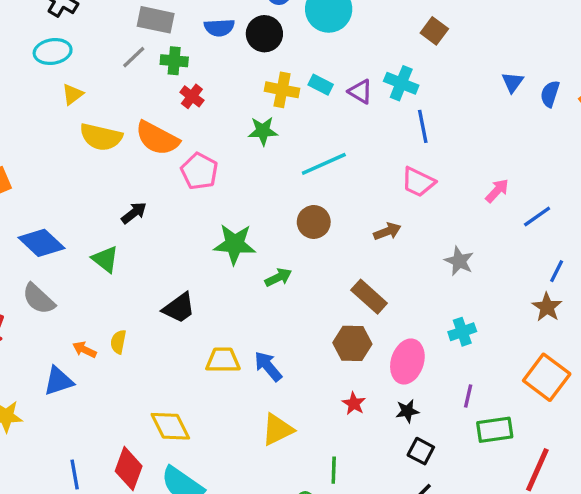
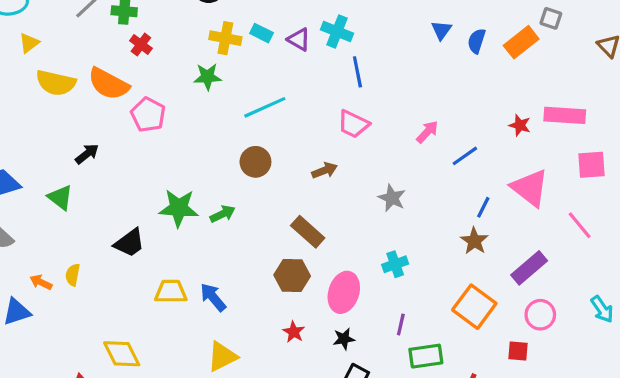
green star: (235, 244) -> (179, 208), moved

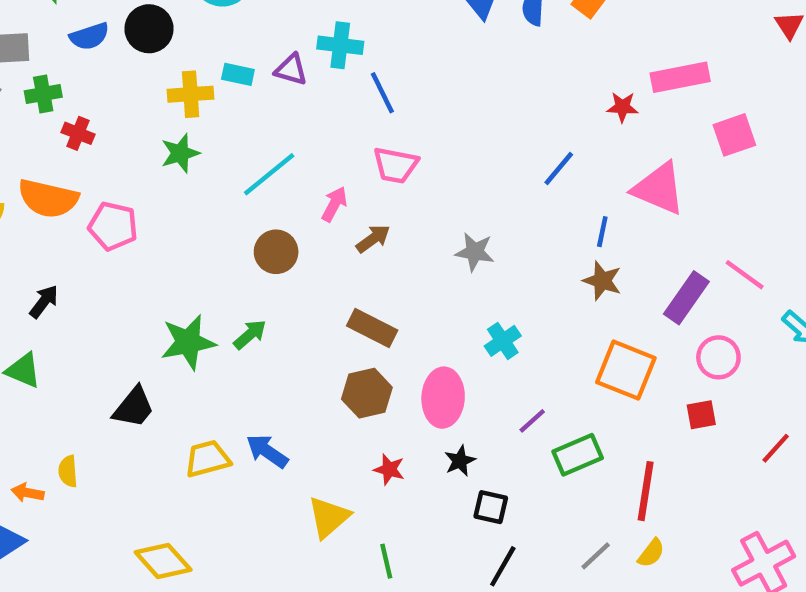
pink arrow: (427, 132) -> (334, 204), moved
pink line: (580, 225) -> (745, 275), moved
purple line: (401, 325) -> (532, 421), turned 50
yellow triangle: (222, 357) -> (329, 517), moved

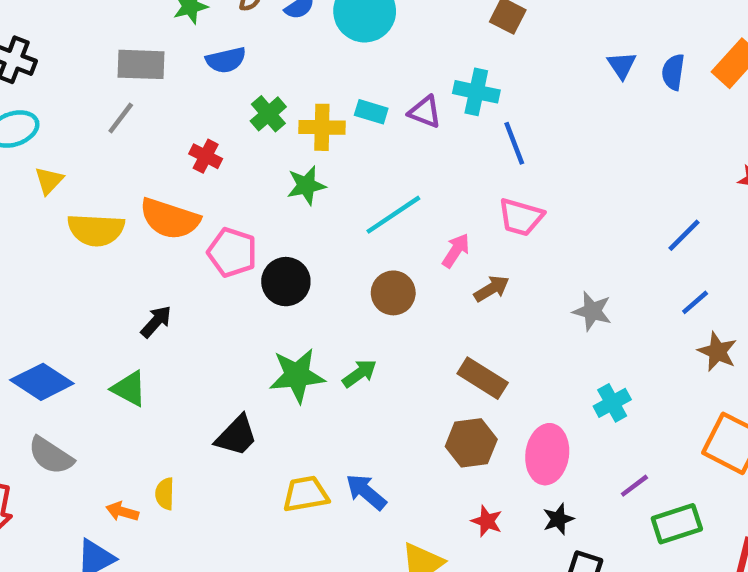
black circle: (149, 29) -> (286, 282), moved
green cross: (43, 94) -> (268, 114), moved, turned -36
blue line: (602, 232) -> (695, 302), moved, turned 32

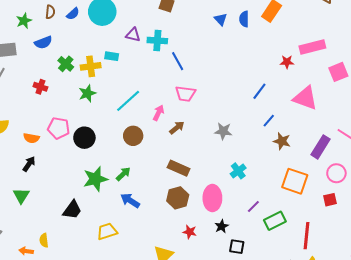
purple triangle: (425, 112) -> (133, 35), moved
orange semicircle: (170, 219) -> (31, 138), moved, size x0.6
green triangle: (129, 389) -> (21, 196), turned 42
blue arrow: (366, 492) -> (130, 201), moved

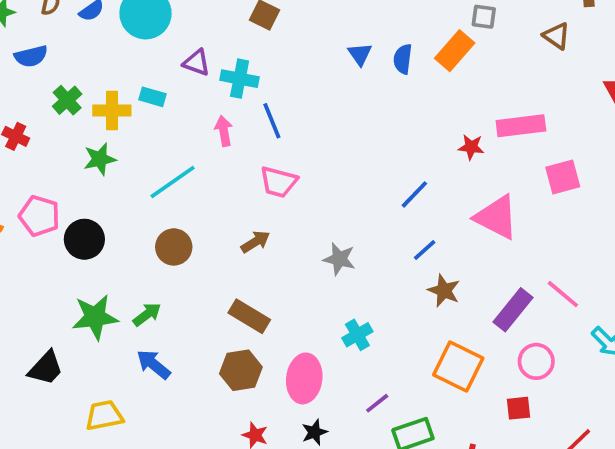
pink arrow: (158, 113) -> (224, 131), moved, turned -42

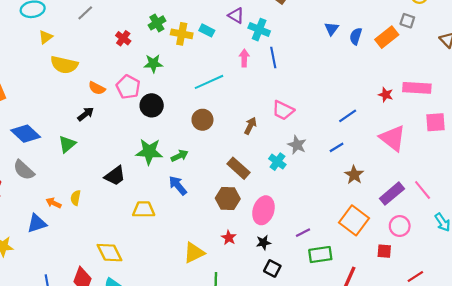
green star: (100, 159) -> (153, 63), moved
pink trapezoid: (279, 182) -> (283, 110), moved
brown arrow: (255, 242) -> (250, 126), turned -42
blue line: (425, 250) -> (337, 147), moved
cyan cross: (357, 335) -> (277, 162), moved, turned -35

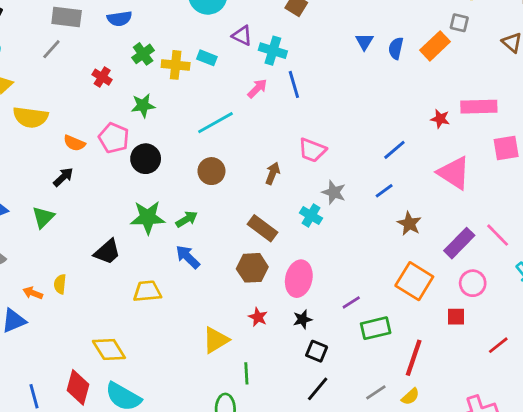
pink arrow: (244, 58) -> (257, 88), turned 49

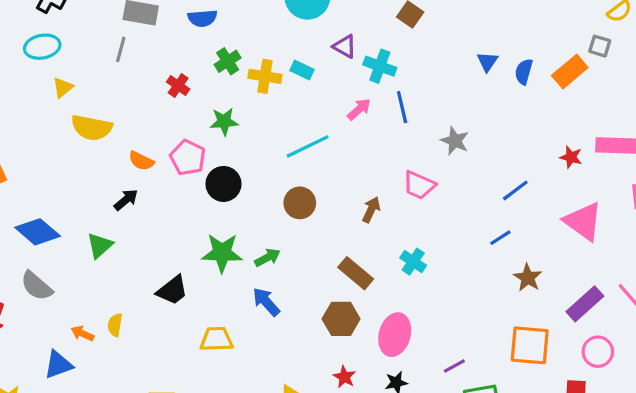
gray line: (51, 49) -> (121, 49), turned -30
gray star: (334, 192) -> (455, 141), moved
orange square: (414, 281) -> (530, 345), turned -30

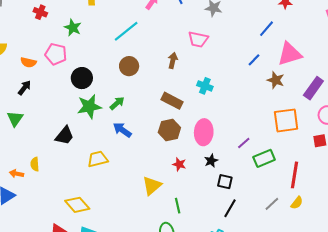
green star: (224, 122) -> (73, 28), turned -30
black circle: (224, 184) -> (82, 78), moved
blue line: (515, 190) -> (266, 29), moved
pink triangle: (583, 221) -> (290, 54), moved, turned -40

